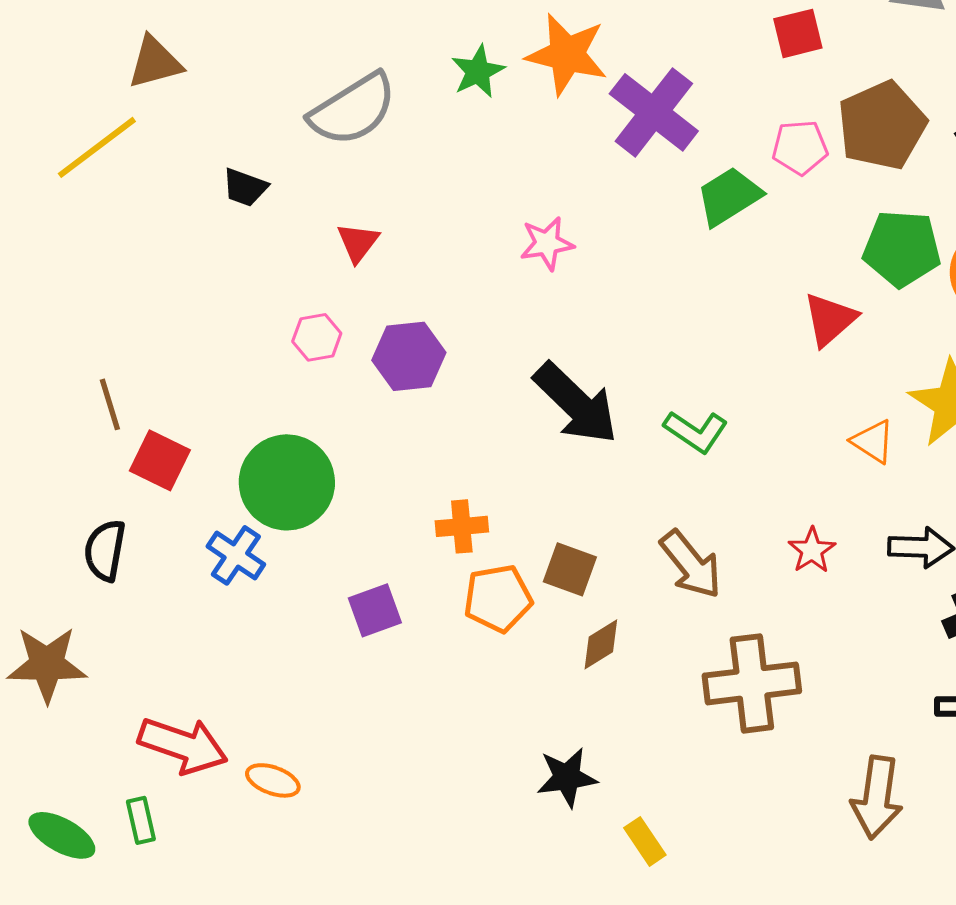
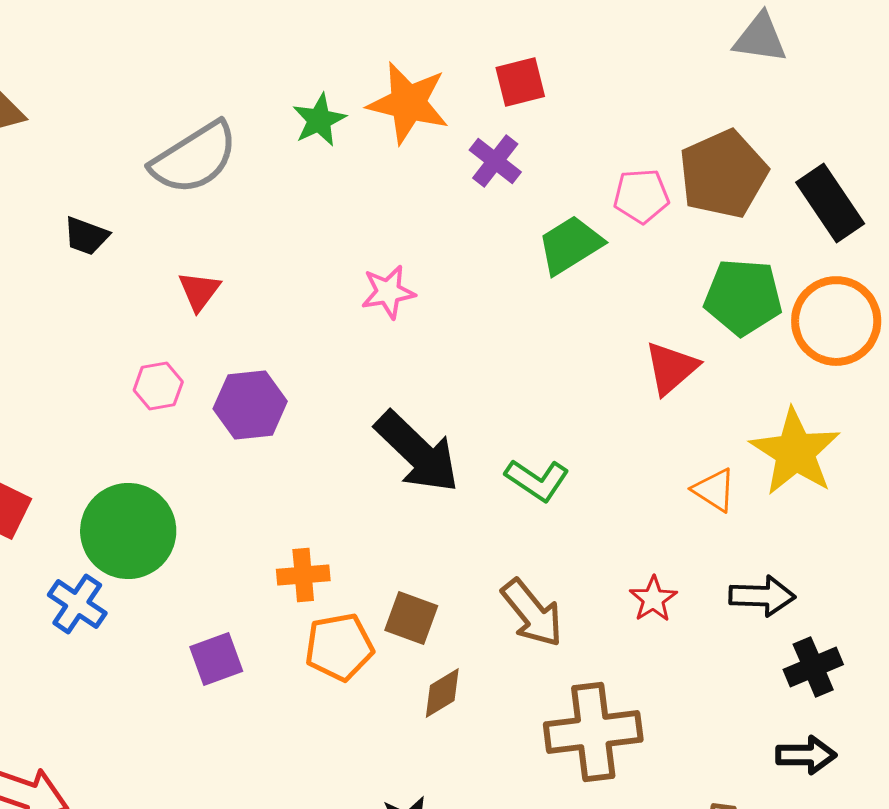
red square: (798, 33) -> (520, 82), moved
purple cross: (654, 112) -> (495, 161), size x0.6

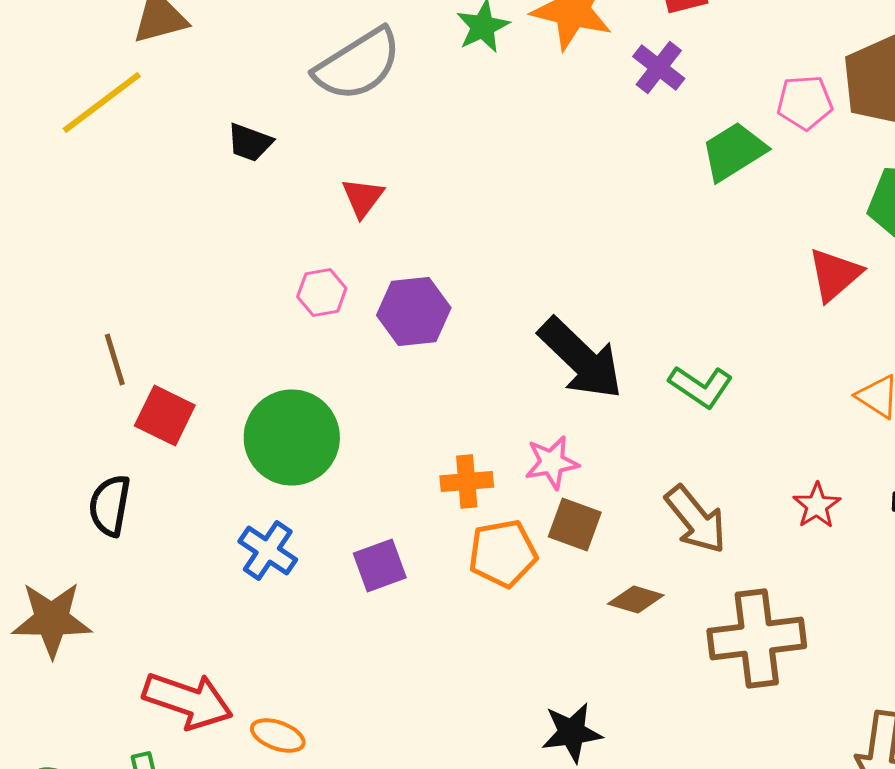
pink star: (388, 292) -> (552, 462), moved
blue cross: (77, 604) -> (268, 550), moved
brown diamond: (442, 693) -> (636, 600), moved, turned 48

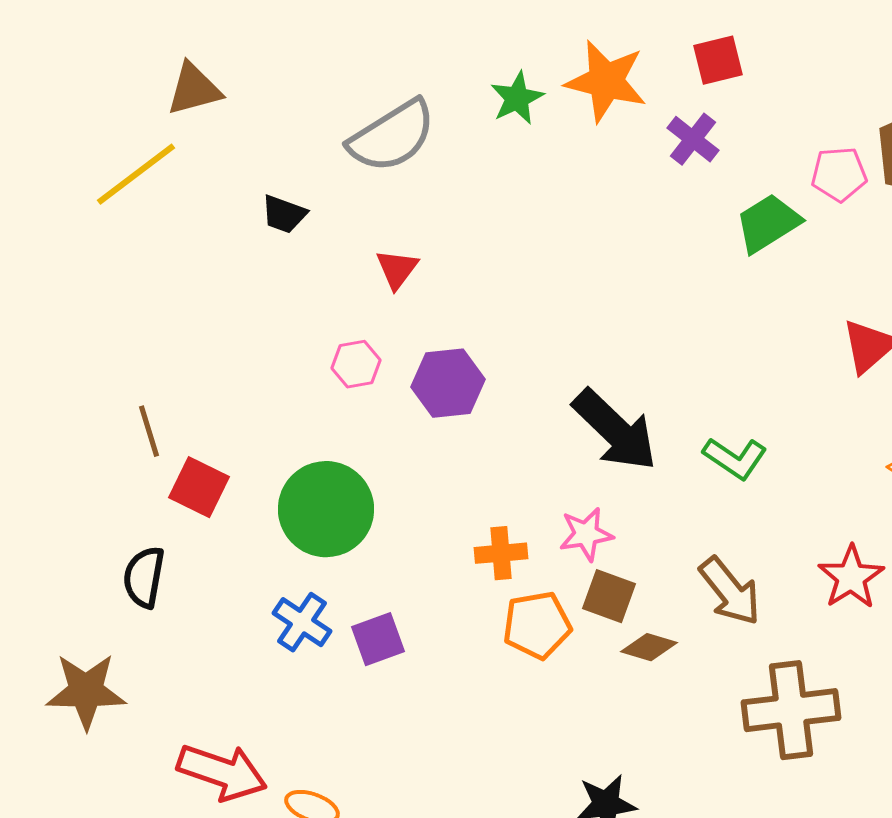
red star: (817, 506) -> (851, 577), size x1.4
purple square: (380, 566) -> (378, 639), moved
brown diamond: (636, 600) -> (649, 647), moved

